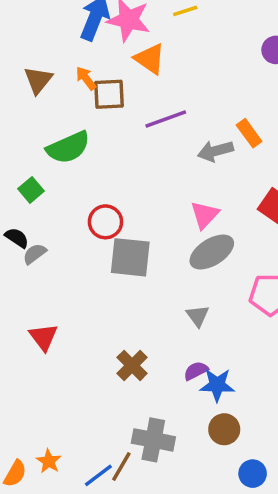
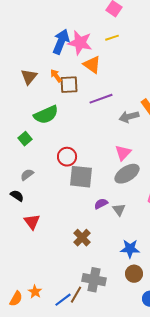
black semicircle: (17, 238) -> (17, 196), moved
purple semicircle: (196, 371) -> (101, 204), moved

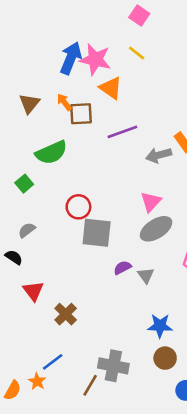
yellow line: (112, 38) -> (137, 53), turned 56
brown cross: (82, 238) -> (66, 314), moved
blue line: (63, 300) -> (53, 362), moved

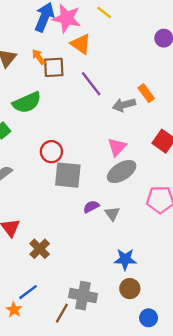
purple line: (122, 132) -> (91, 84), turned 72

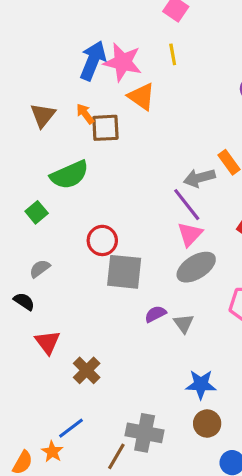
yellow line: (104, 12) -> (173, 54), turned 42
purple line: (91, 84) -> (187, 205), moved

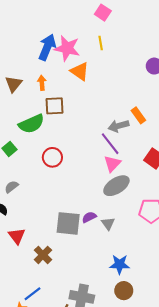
orange arrow: (85, 114) -> (42, 83), turned 32
brown square: (105, 128) -> (55, 106), moved
red circle: (102, 240) -> (52, 157), moved
gray square: (124, 272) -> (68, 223), moved

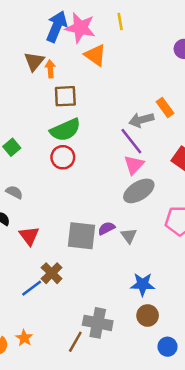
brown triangle: (14, 84) -> (34, 61), moved
green semicircle: (31, 124) -> (65, 130), moved
gray semicircle: (11, 187) -> (14, 192), turned 64
red triangle: (17, 236) -> (29, 236), moved
blue line: (32, 294) -> (32, 288), moved

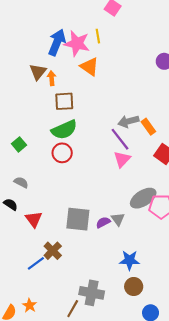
yellow line: (120, 21) -> (98, 36), moved
orange rectangle: (165, 107) -> (148, 127), moved
gray ellipse: (139, 191) -> (143, 198), moved
purple semicircle: (106, 228) -> (103, 222), moved

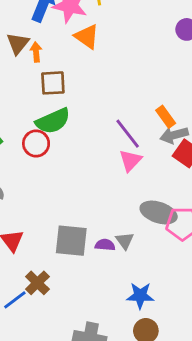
gray arrow: (128, 121) -> (174, 135), moved
red circle: (62, 153) -> (36, 143), moved
gray ellipse: (143, 198) -> (159, 212), turned 50
purple semicircle: (103, 222) -> (105, 245), turned 32

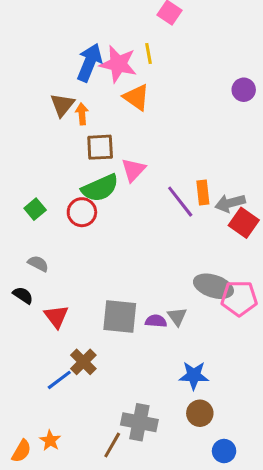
orange rectangle: (166, 117) -> (203, 193), moved, turned 30
pink triangle: (130, 160) -> (133, 170), moved

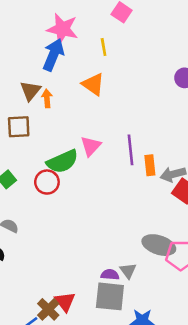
pink star: (118, 64) -> (62, 29), moved
brown square: (100, 147) -> (19, 127), moved
purple line: (180, 202) -> (131, 150), moved, turned 32
red triangle: (56, 316) -> (65, 302), moved
gray square: (120, 316) -> (110, 296), moved

